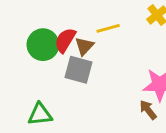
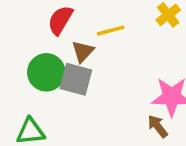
red semicircle: (65, 40) -> (60, 20), moved
green circle: (43, 45) -> (46, 72), moved

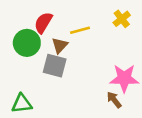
green circle: (46, 72) -> (27, 43), moved

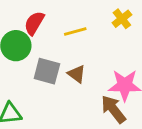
brown triangle: (60, 45) -> (77, 74), moved, turned -36
brown arrow: (114, 100) -> (113, 109), size x1.5

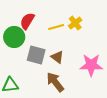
yellow cross: (122, 19) -> (75, 23), moved
brown arrow: (113, 109) -> (55, 82), moved

